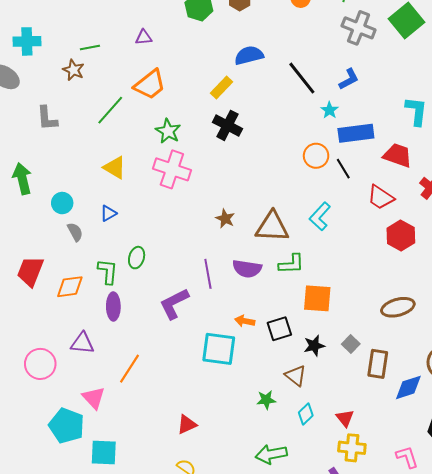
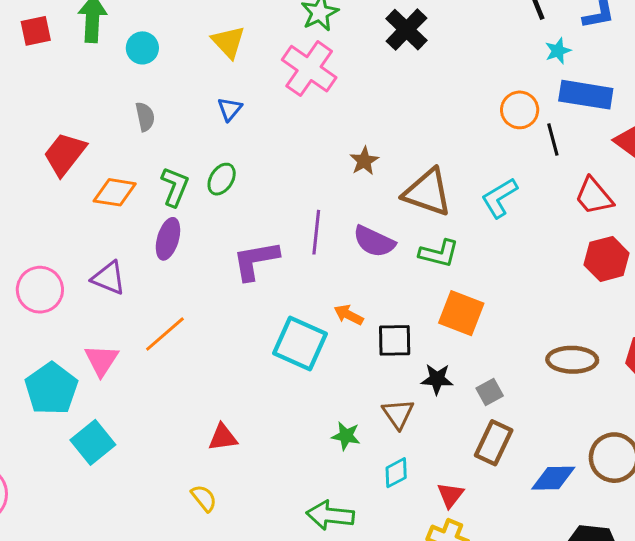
cyan circle: (62, 203) -> (142, 48), moved
blue triangle: (108, 213) -> (230, 109), moved, turned -36
brown rectangle: (378, 364) -> (494, 443), moved
cyan square: (104, 453) -> (93, 442), turned 32

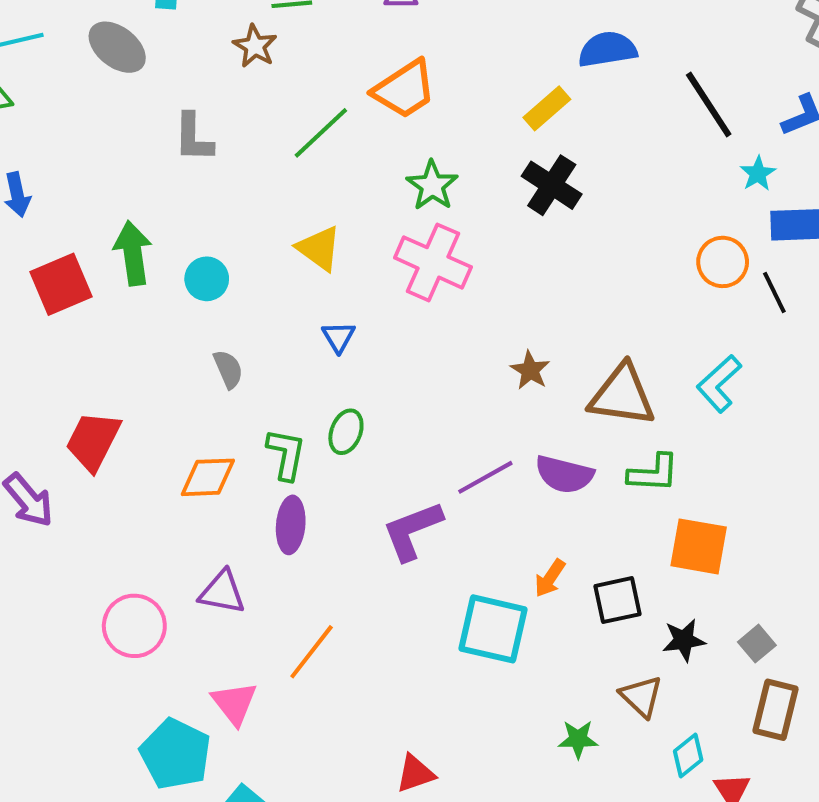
red square: (36, 31) -> (61, 284), size x1.4
red trapezoid: (65, 154) -> (93, 441), moved
purple line: (316, 232) -> (485, 477), turned 66
orange arrow: (349, 315) -> (550, 578), turned -72
cyan diamond: (396, 473) -> (688, 755), moved

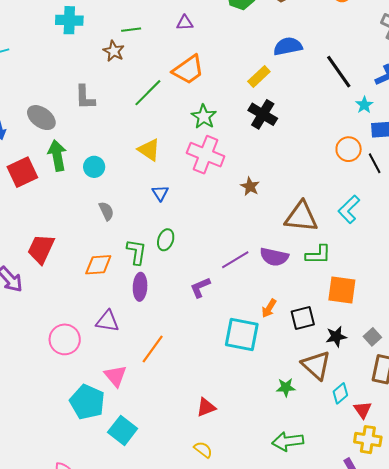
gray ellipse: (117, 47) -> (41, 118), moved
brown star: (530, 370) -> (250, 186), moved
purple L-shape: (412, 531) -> (200, 287), size x0.7
brown triangle: (641, 696) -> (316, 365), size x1.4

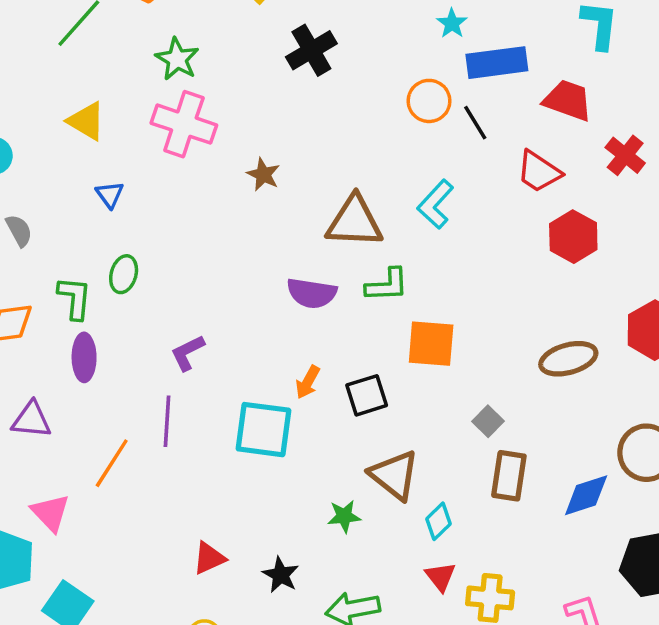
black cross: (263, 114) -> (311, 50), moved, turned 32
purple line: (235, 260) -> (167, 421), moved, turned -52
black star: (336, 337) -> (281, 575), moved, turned -30
red triangle: (363, 410) -> (440, 577), moved

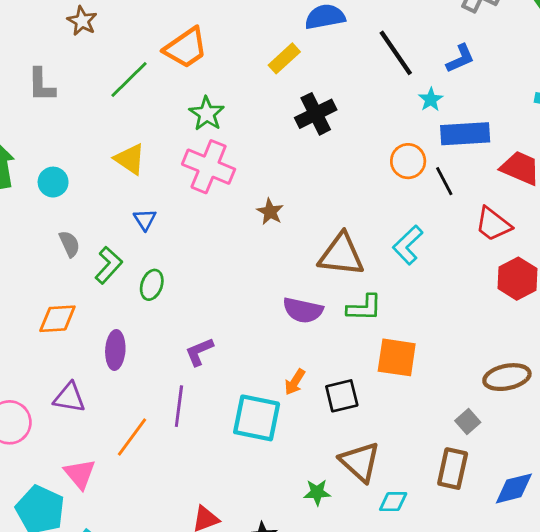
green L-shape: (75, 298) -> (109, 265), moved, turned 33
gray square: (488, 421) -> (468, 421), moved
cyan diamond: (439, 521) -> (393, 502), turned 40

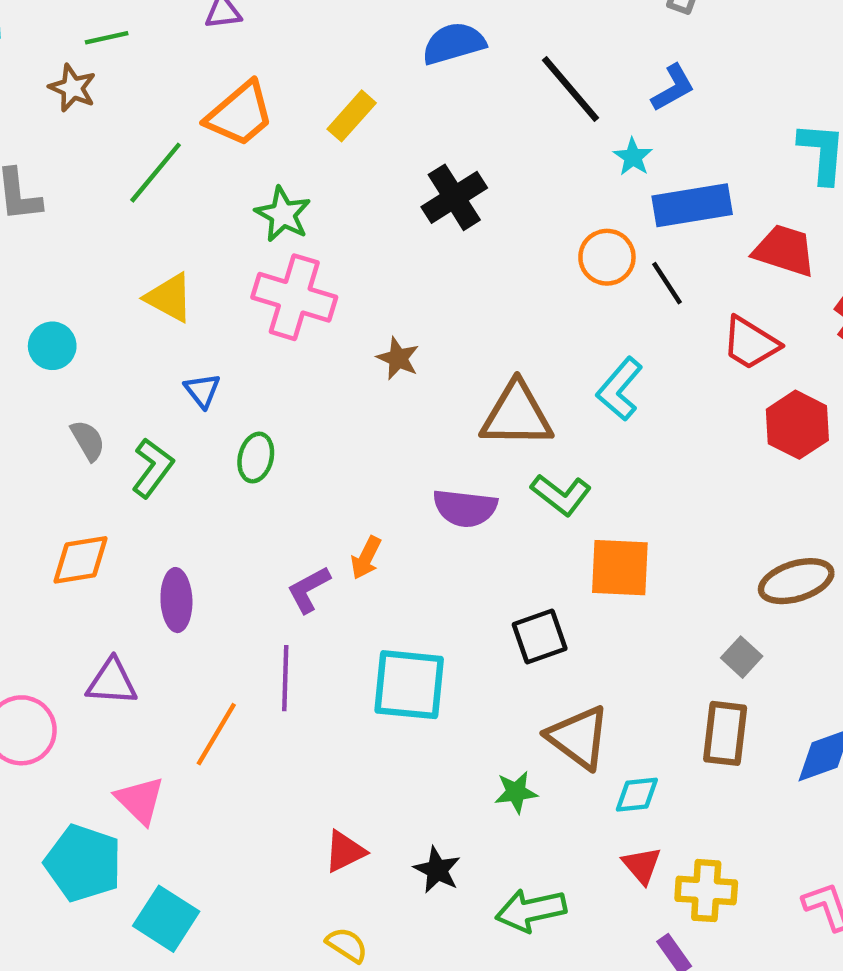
yellow rectangle: (284, 58) -> (352, 116), moved
green ellipse: (152, 285) -> (256, 458), moved
green L-shape: (364, 308) -> (561, 495), turned 42
orange arrow: (295, 382) -> (366, 558), moved

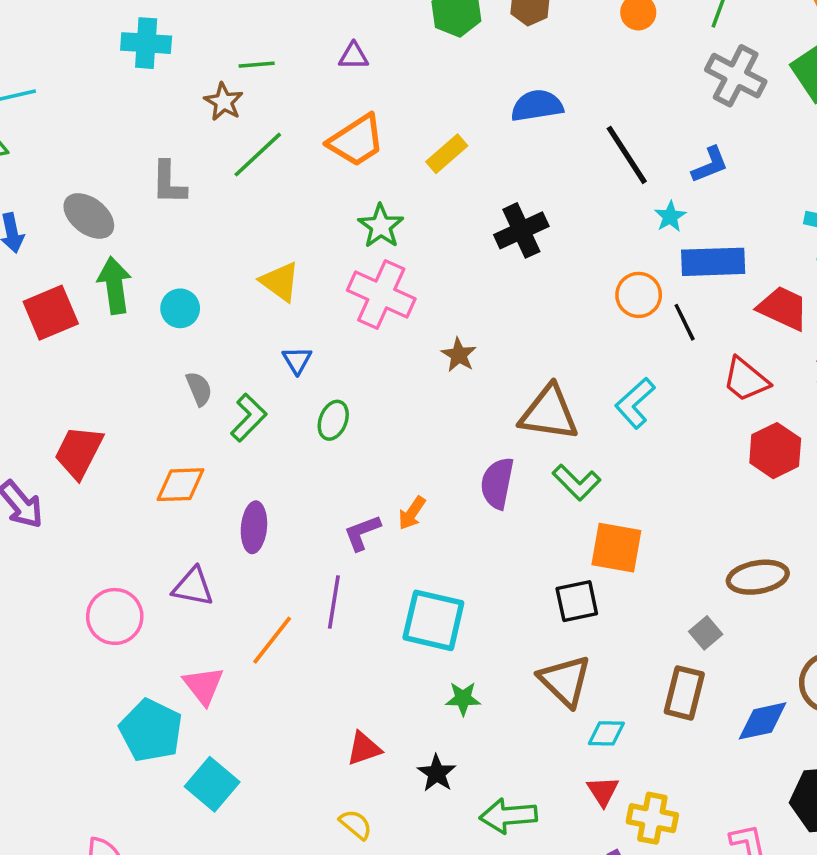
green line: (156, 173) -> (258, 155), moved
purple semicircle: (465, 508) -> (497, 483), turned 87
black square: (540, 637) -> (577, 601), moved
green star: (516, 792) -> (463, 699), moved

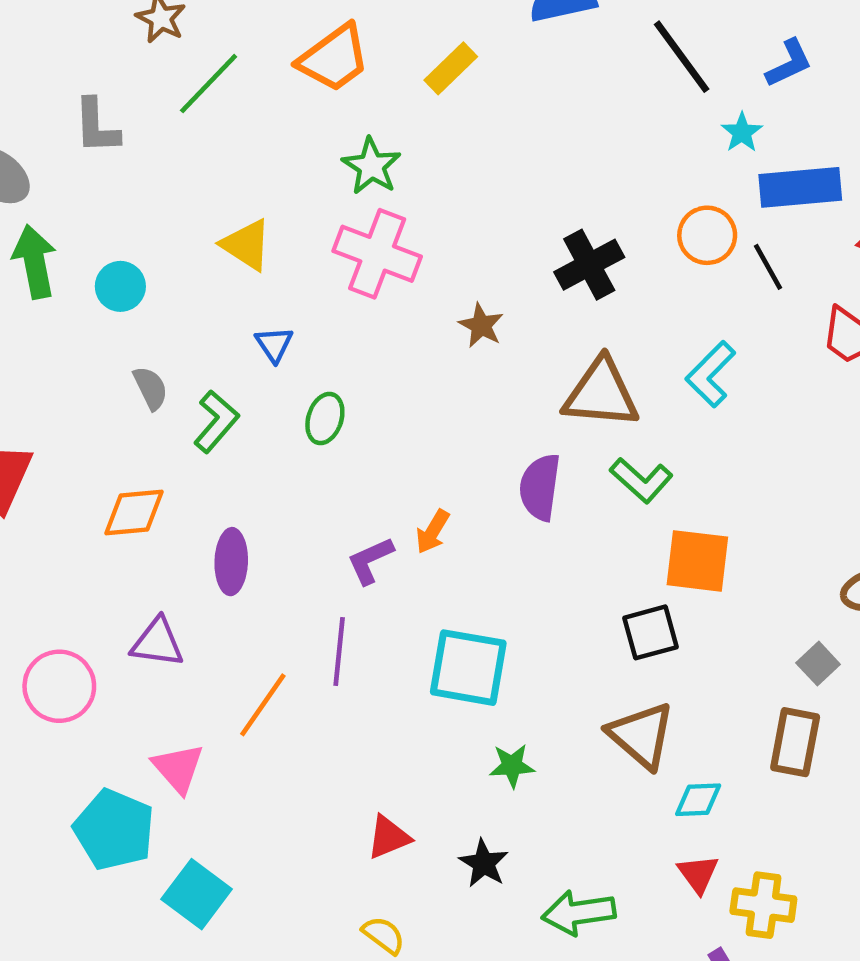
black cross: (521, 230) -> (589, 265), moved

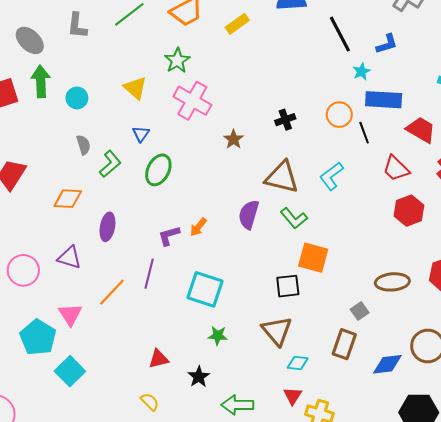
green star: (372, 166) -> (177, 61), moved
black cross: (589, 265) -> (285, 120), size x0.7
green ellipse: (325, 419) -> (158, 170), size x1.4

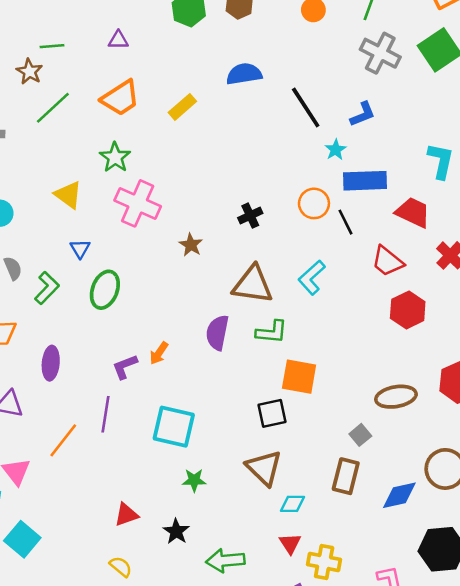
green L-shape: (294, 218) -> (272, 332), turned -40

